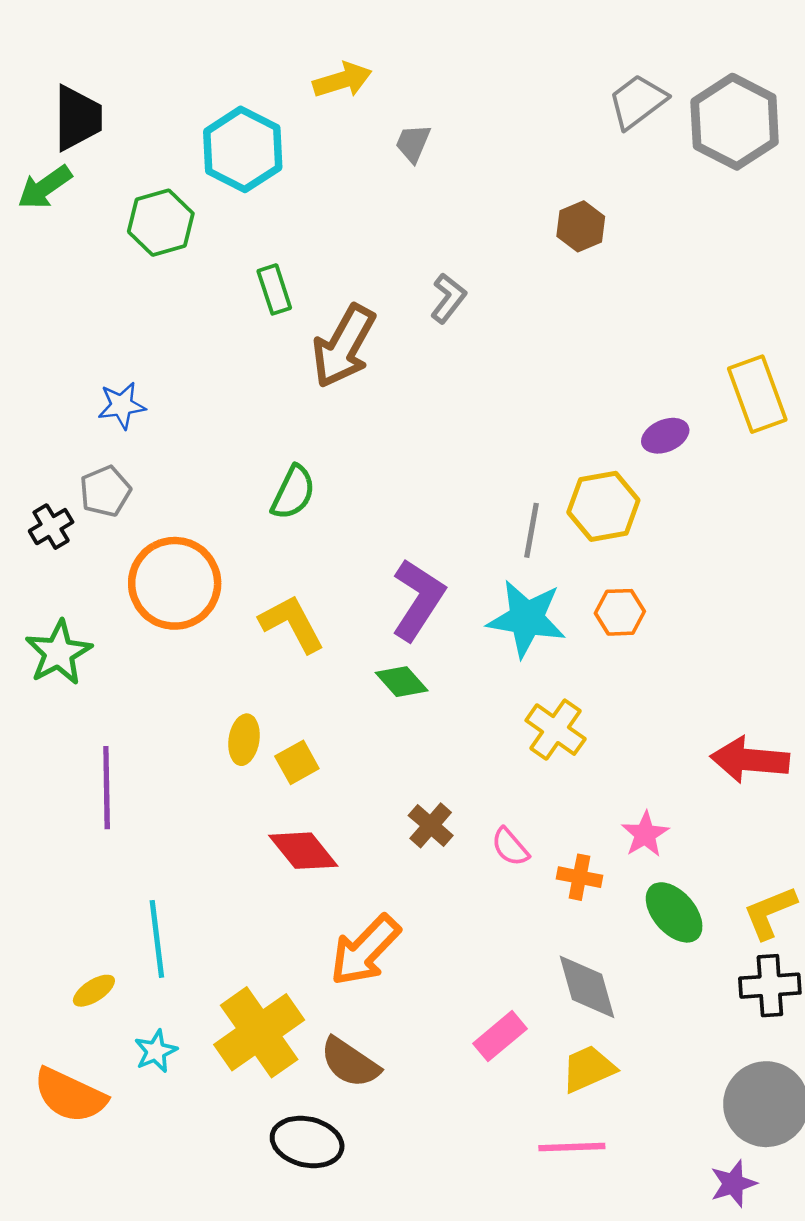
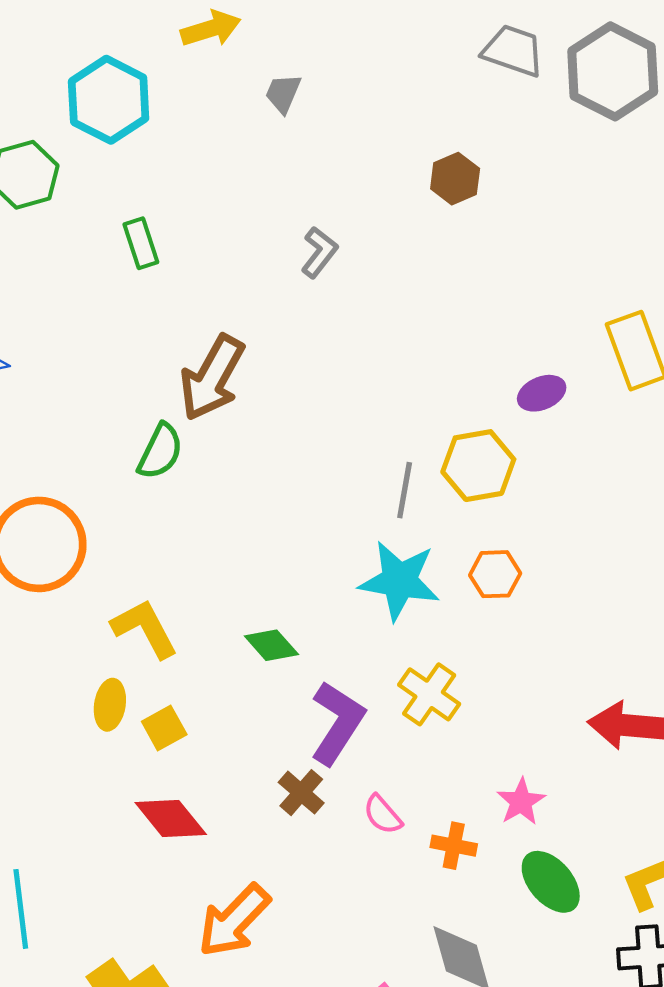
gray trapezoid: (637, 102) -> (513, 51), turned 56
brown arrow: (344, 346) -> (212, 378), moved
purple L-shape: (418, 600) -> (337, 723), moved
yellow L-shape: (292, 624) -> (145, 628), moved

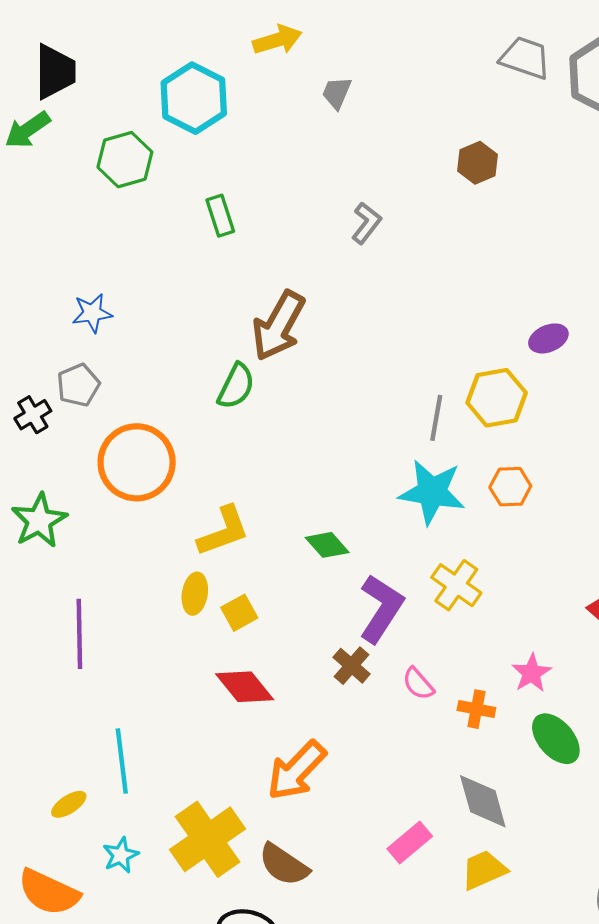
yellow L-shape: (145, 628) -> (223, 531), turned 98

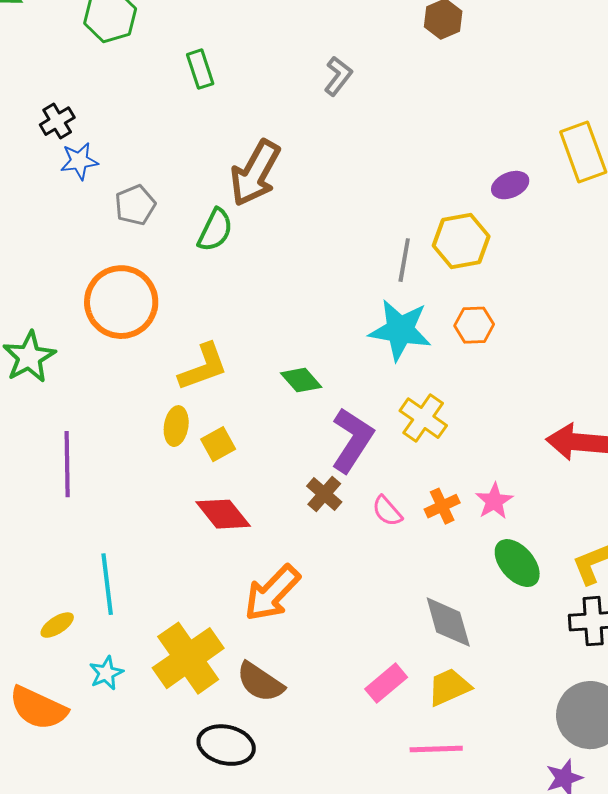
gray pentagon: (78, 385) -> (135, 205), moved
black cross: (33, 415) -> (57, 121), moved
orange cross: (476, 709) -> (442, 506), moved, turned -36
pink rectangle: (410, 842) -> (386, 683), moved

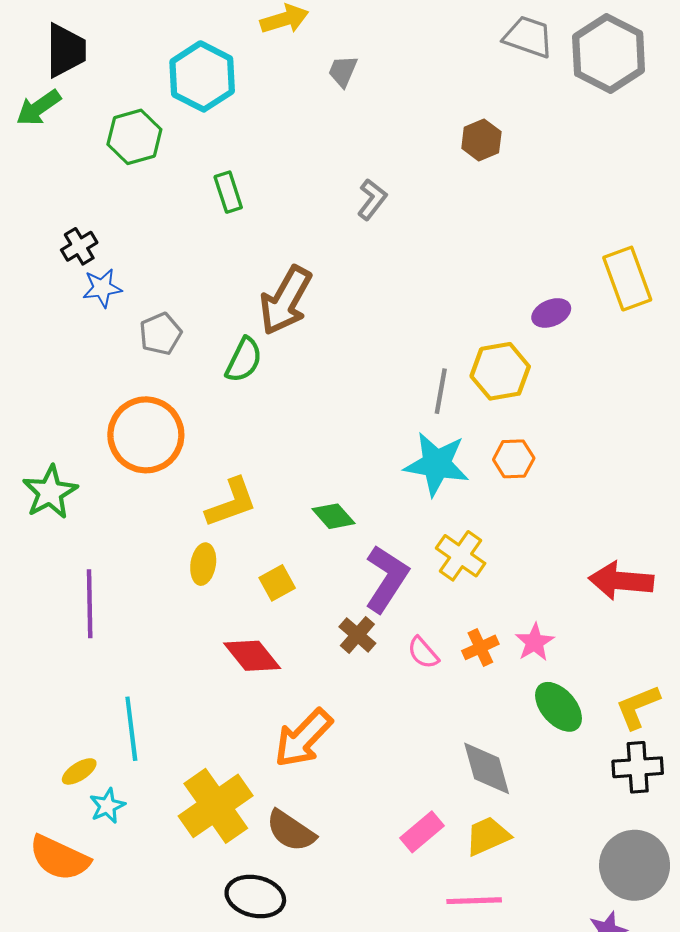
yellow square: (218, 444) -> (277, 583), moved
cyan star: (106, 673) -> (107, 806), moved

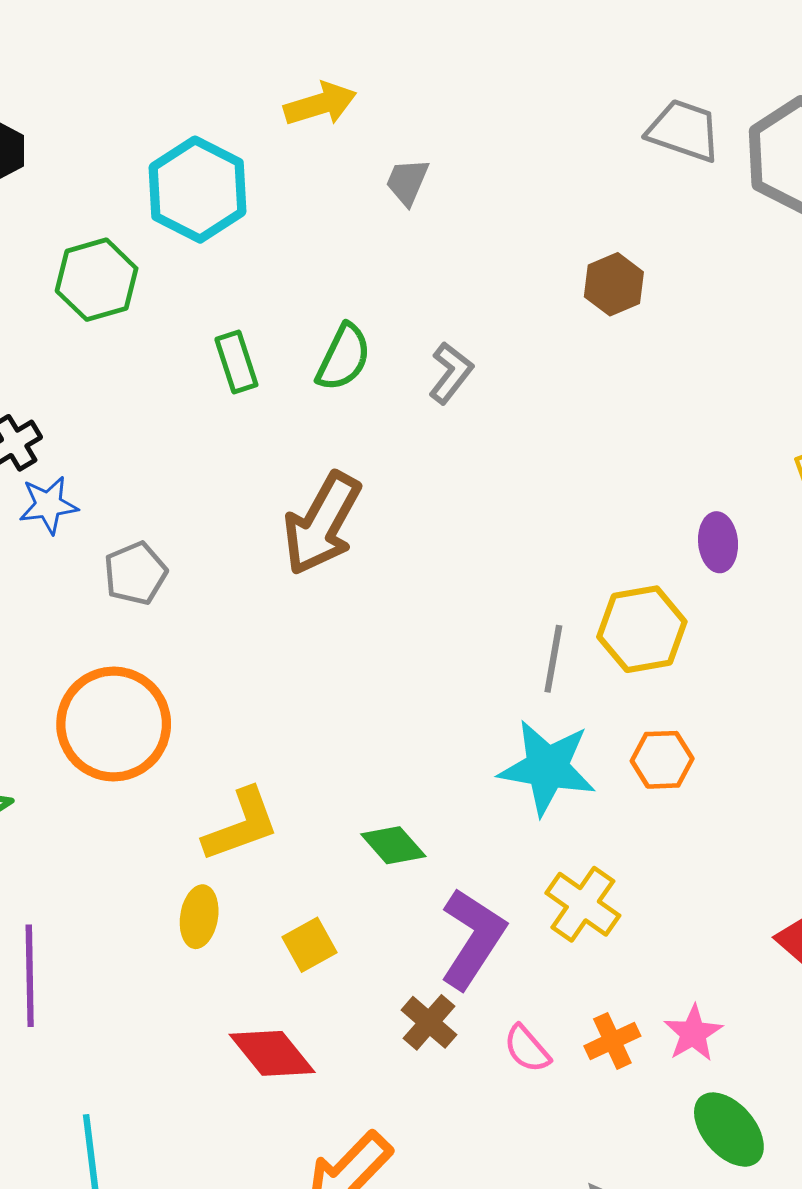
purple ellipse: (551, 313) -> (718, 542), turned -72
green semicircle: (244, 360) -> (344, 357), moved

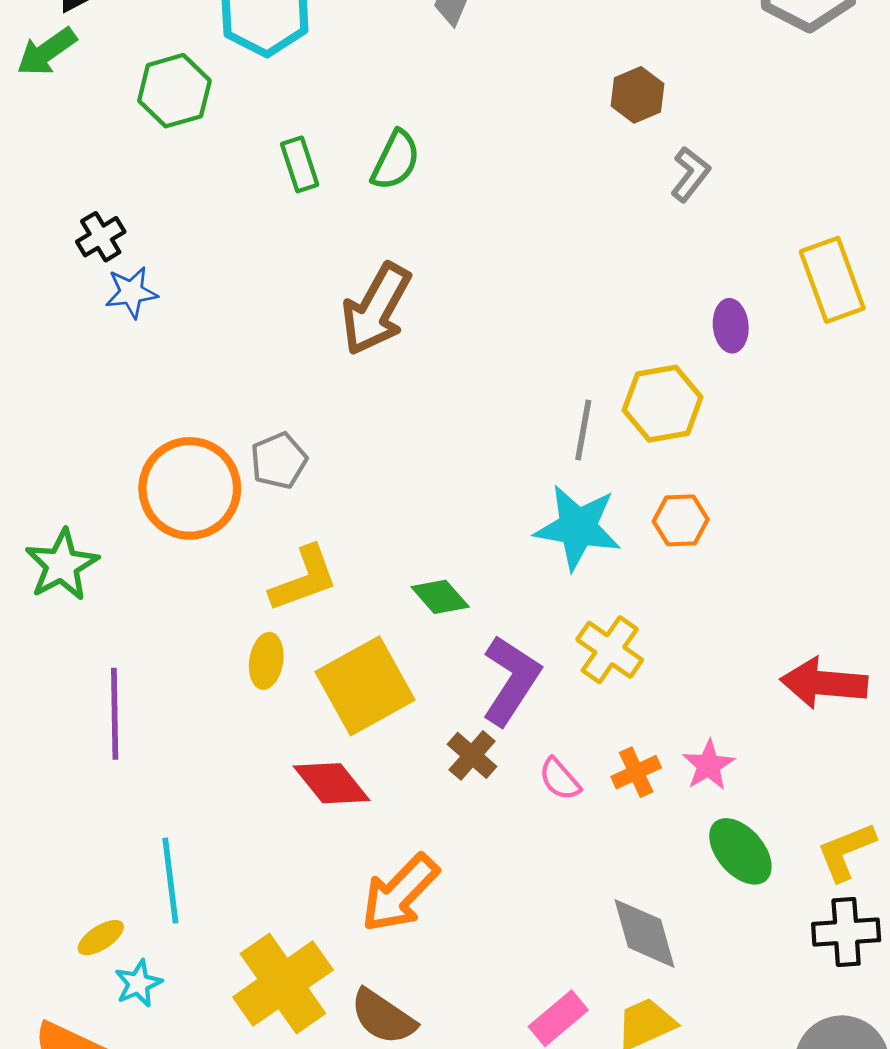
gray L-shape: (451, 373) -> (690, 174), moved
gray pentagon: (135, 573) -> (279, 461), moved
yellow square: (309, 945) -> (365, 686), size x2.0

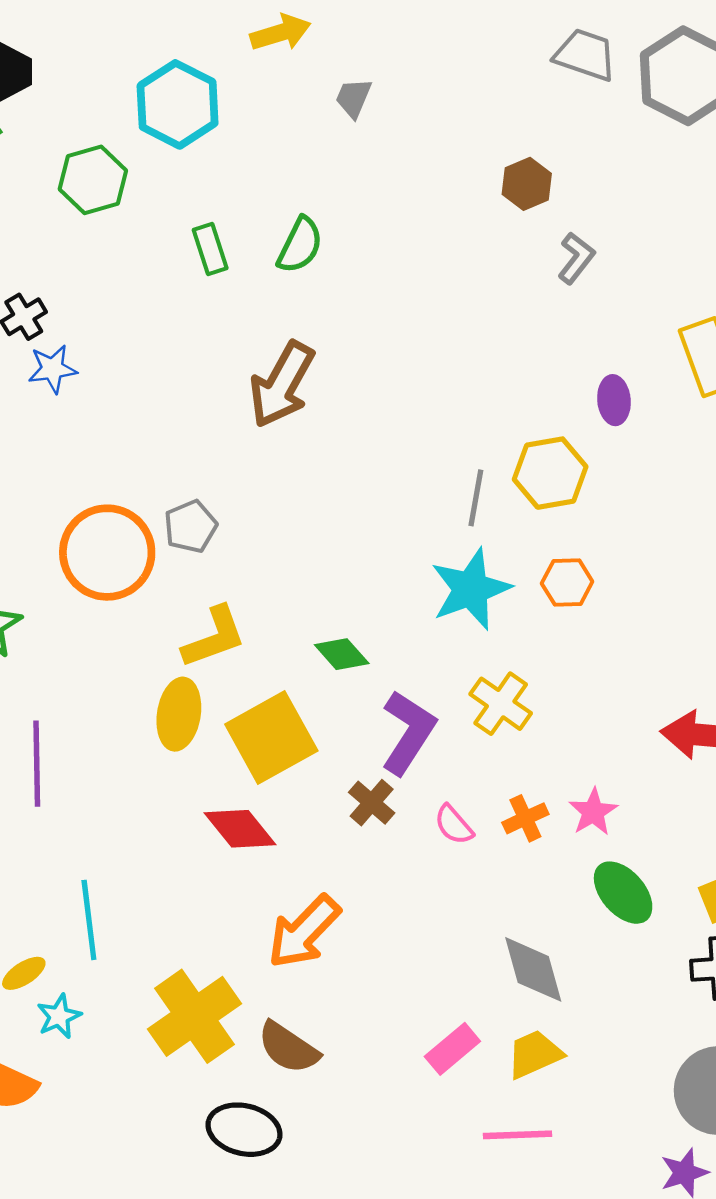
cyan star: (578, 527) -> (471, 589), turned -30
yellow ellipse: (266, 661) -> (179, 714), size x1.4

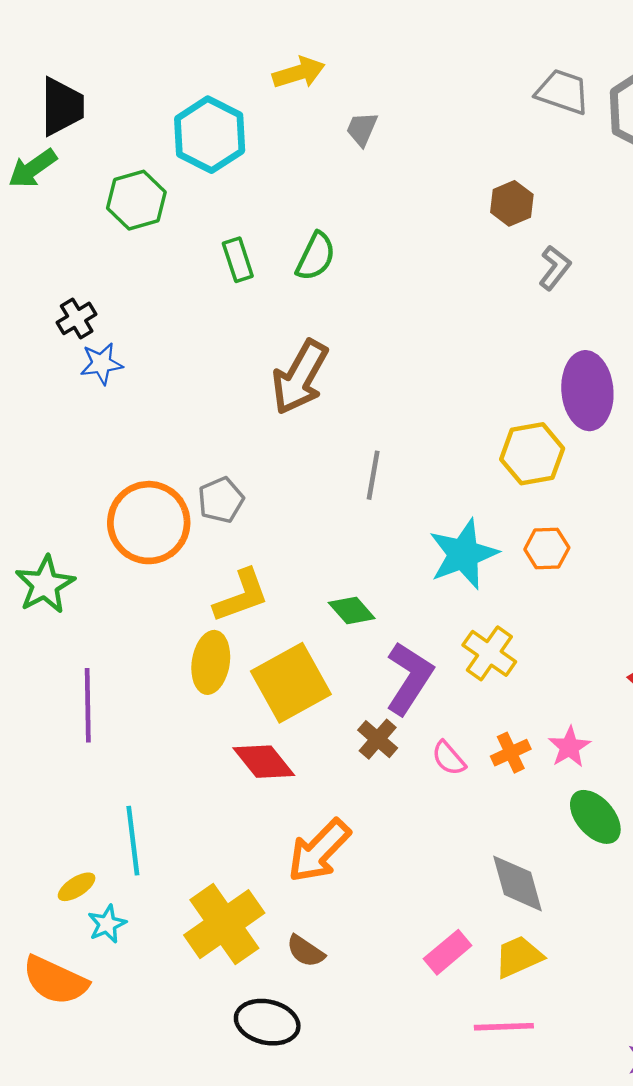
purple ellipse: (614, 400) -> (587, 391), size x1.8
gray line: (476, 498) -> (373, 475), moved
brown semicircle: (288, 1048) -> (305, 951), size x0.7

